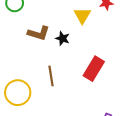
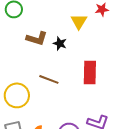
red rectangle: (94, 69) -> (90, 72), turned -30
brown line: (51, 76) -> (49, 79), turned -60

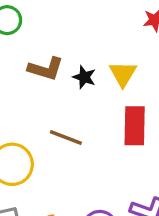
yellow triangle: (79, 21) -> (123, 74), moved

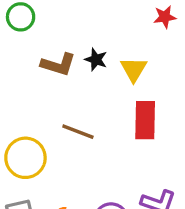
black star: (84, 77) -> (96, 59), moved

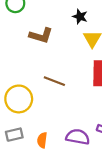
black star: (96, 59) -> (80, 17), moved

